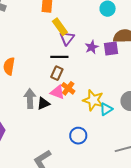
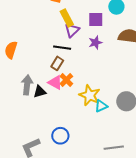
purple square: (111, 48) -> (96, 19), moved
blue circle: (78, 136) -> (60, 136), moved

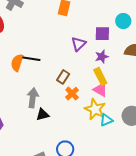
yellow rectangle: (67, 18) -> (100, 77), moved
black line: (62, 48) -> (31, 59), moved
pink triangle: (55, 82) -> (100, 90), moved
black triangle: (40, 92) -> (43, 115), moved

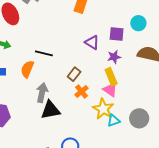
purple triangle: (79, 44) -> (92, 42), turned -49
orange semicircle: (17, 63) -> (27, 69), moved
black triangle: (43, 115) -> (50, 110), size x1.5

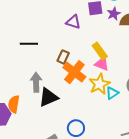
purple star: (114, 57) -> (114, 14), moved
orange semicircle: (27, 69) -> (14, 104), moved
orange cross: (82, 91) -> (74, 72), size x1.6
yellow star: (103, 109) -> (99, 84), turned 30

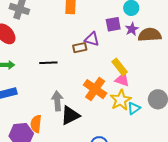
brown rectangle: (63, 57) -> (80, 48), moved, turned 56

